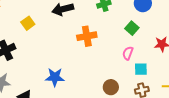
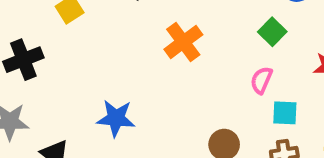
orange cross: (87, 36) -> (183, 42), turned -30

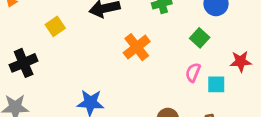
cyan square: (285, 113) -> (216, 84), moved

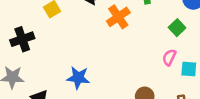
orange cross: (137, 47) -> (118, 17), moved

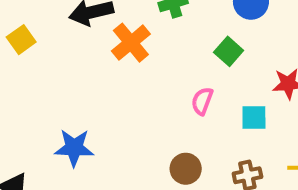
pink semicircle: (169, 57) -> (202, 101), moved

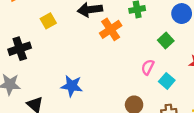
cyan square: (254, 117) -> (167, 81), moved, turned 35

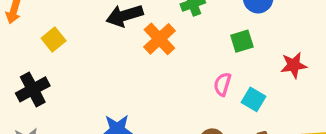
yellow square: (48, 21) -> (54, 40), moved
green square: (166, 40) -> (242, 41), turned 35

